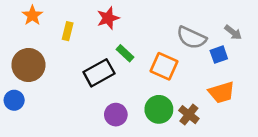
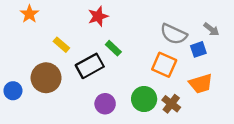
yellow rectangle: (68, 31) -> (61, 45), moved, turned -63
brown circle: (28, 65) -> (46, 78), moved
orange square: (164, 66) -> (164, 65), moved

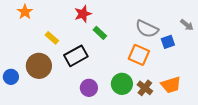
gray arrow: (211, 29) -> (187, 25), moved
green rectangle: (113, 48) -> (100, 33), moved
orange trapezoid: (201, 84) -> (171, 85), moved

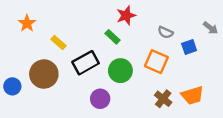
orange star: (25, 12) -> (27, 23), moved
red star: (83, 14) -> (126, 15), moved
gray semicircle: (147, 29) -> (165, 32), size x0.6
green circle: (122, 84) -> (120, 71), moved

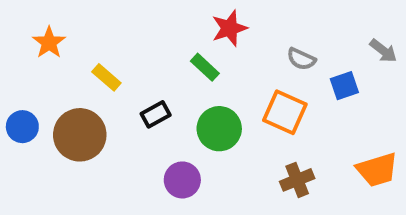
black rectangle: (86, 63) -> (156, 114), size x0.6
blue circle: (12, 86) -> (22, 127), moved
orange trapezoid: (192, 95) -> (377, 170), moved
brown cross: (163, 99) -> (297, 180), turned 30

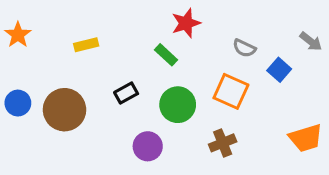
orange star: (49, 43) -> (18, 35), moved
yellow rectangle: (106, 77) -> (86, 45), moved, turned -55
blue square: (344, 86) -> (279, 70), turned -30
brown cross: (297, 180) -> (223, 143), moved

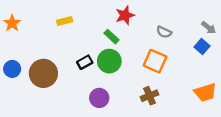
yellow rectangle: (86, 45) -> (65, 21), moved
blue square: (279, 70) -> (202, 47), moved
green circle: (178, 105) -> (109, 61), moved

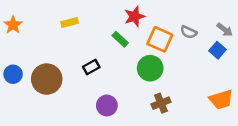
gray semicircle: (164, 32) -> (189, 32), moved
green circle: (109, 61) -> (150, 68), moved
orange square: (155, 61) -> (160, 39), moved

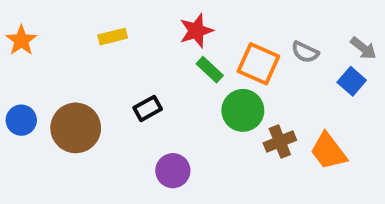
red star: (135, 16) -> (196, 31), moved
green rectangle: (120, 39) -> (210, 70), moved
orange trapezoid: (221, 99) -> (328, 151), moved, turned 70
brown cross: (161, 103) -> (280, 142), moved

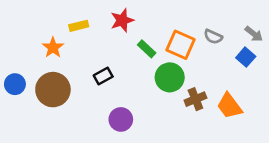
red star: (196, 31) -> (122, 20), moved
orange star: (21, 40) -> (53, 48), moved

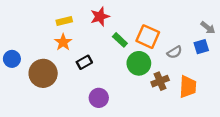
gray semicircle: (213, 37) -> (174, 52), moved, turned -56
orange star: (53, 48) -> (63, 42), moved
blue square: (246, 57) -> (201, 47), turned 32
blue circle: (15, 84) -> (12, 59), moved
orange trapezoid: (229, 106) -> (188, 87), turned -140

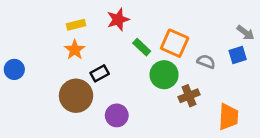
gray semicircle: (174, 52) -> (206, 62), turned -128
brown circle: (43, 73) -> (76, 96), moved
orange trapezoid: (188, 87) -> (228, 117), moved

